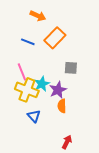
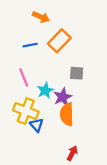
blue line: (28, 42) -> (30, 45), turned -32
yellow cross: (27, 90) -> (26, 111), moved
orange semicircle: (62, 106) -> (67, 114), size x1.5

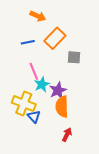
gray square: (77, 73) -> (74, 57), moved
pink line: (24, 78) -> (34, 71), moved
red arrow: (72, 153) -> (67, 135), moved

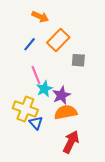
blue line: (28, 42) -> (30, 44), turned -40
orange semicircle: (62, 107) -> (66, 112), turned 80
red arrow: (67, 135) -> (71, 142), size x1.5

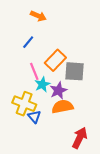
orange rectangle: (58, 40) -> (55, 60), moved
gray square: (78, 60) -> (75, 71), moved, size x1.5
red arrow: (71, 142) -> (80, 138), moved

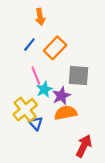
orange arrow: (38, 16) -> (40, 17), turned 56
orange rectangle: (55, 60) -> (55, 48), moved
yellow cross: (24, 104) -> (25, 110), turned 30

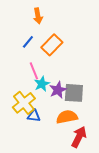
gray square: (78, 76) -> (74, 93), moved
orange semicircle: (66, 113) -> (67, 117), moved
blue triangle: (36, 123) -> (34, 116), turned -40

